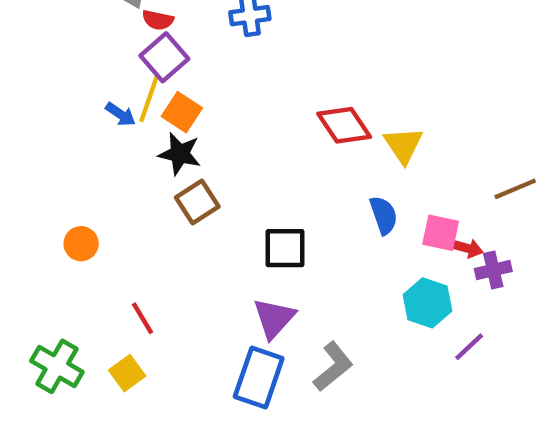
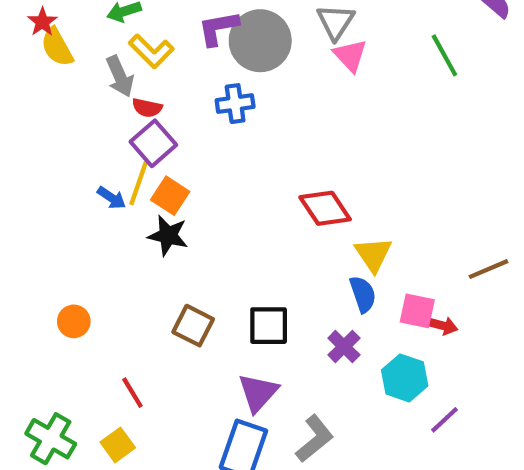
yellow triangle: (403, 145) -> (373, 254), moved
brown square: (197, 202) -> (193, 326), moved, turned -30
purple cross: (493, 270) -> (344, 347), moved, turned -32

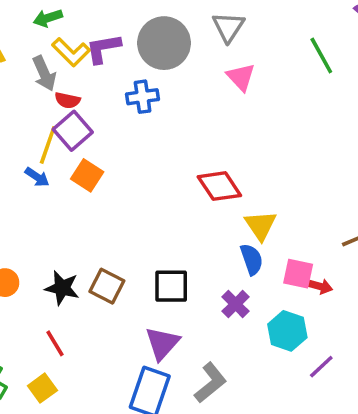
purple L-shape: (218, 28) -> (103, 48), moved
pink triangle: (350, 55) -> (241, 77), moved
yellow line: (139, 183) -> (48, 145), moved
black star: (168, 236) -> (62, 288), moved

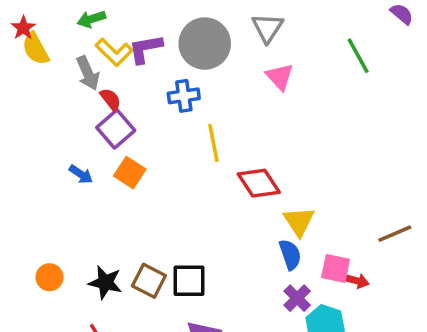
red semicircle: (67, 100) -> (111, 99), turned -140
yellow line: (48, 145) -> (213, 143), moved, turned -30
black square: (171, 286) -> (189, 281), moved
purple cross: (236, 304) -> (297, 298), moved

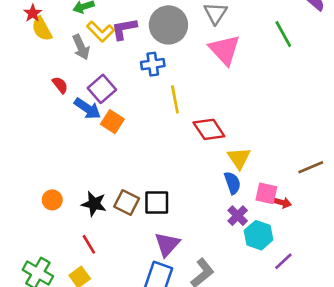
pink triangle: (280, 77) -> (225, 50), size x1.5
red semicircle: (111, 99) -> (60, 85), moved
blue arrow: (81, 174) -> (87, 108), moved, size x1.5

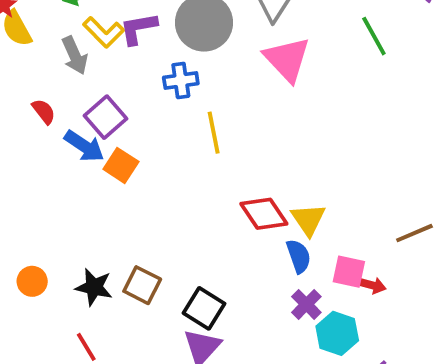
red diamond: (209, 129) -> (264, 214), moved
black square: (157, 203) -> (204, 308), moved, turned 32

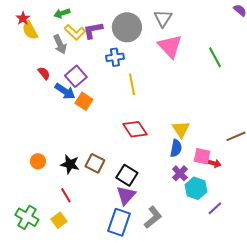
green line: (374, 36) -> (215, 57), moved
red diamond: (264, 214) -> (135, 129), moved
blue semicircle: (299, 256) -> (176, 148), turned 30

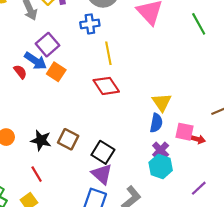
red semicircle: (44, 73) -> (20, 72), moved
red diamond: (135, 129) -> (106, 86), moved
cyan hexagon: (196, 188) -> (161, 166), moved
purple triangle: (126, 195) -> (102, 174), turned -30

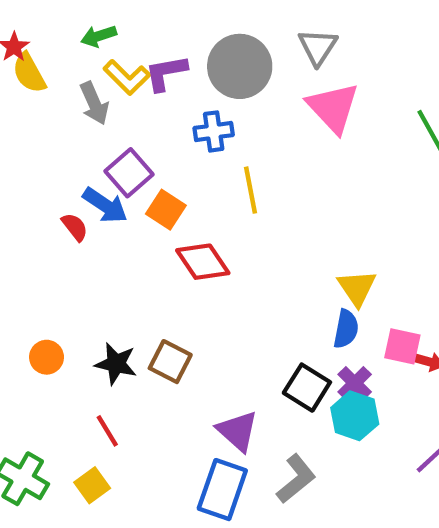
orange square: (56, 72) -> (166, 210), moved
red diamond: (106, 86) -> (203, 262), moved
black square: (103, 152) -> (307, 388), moved

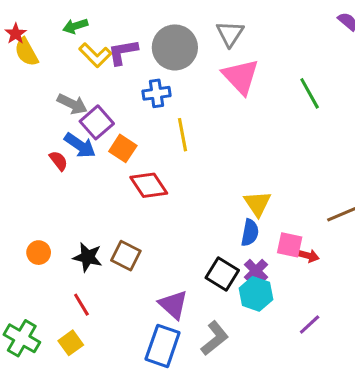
gray arrow: (94, 103) -> (72, 104), moved, turned -40

